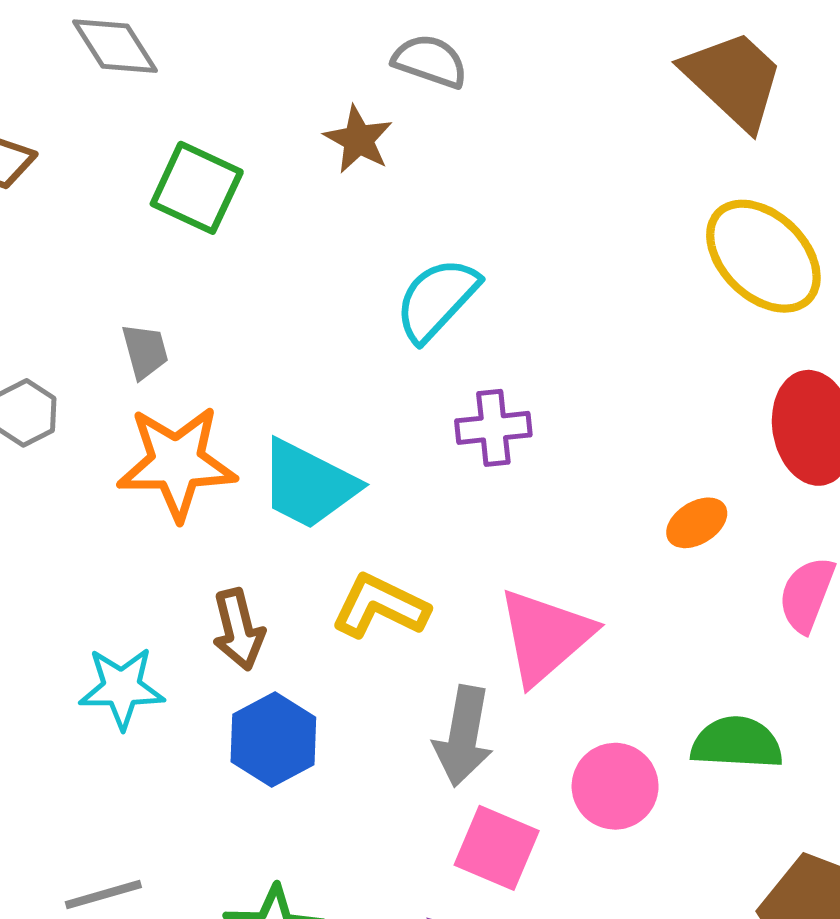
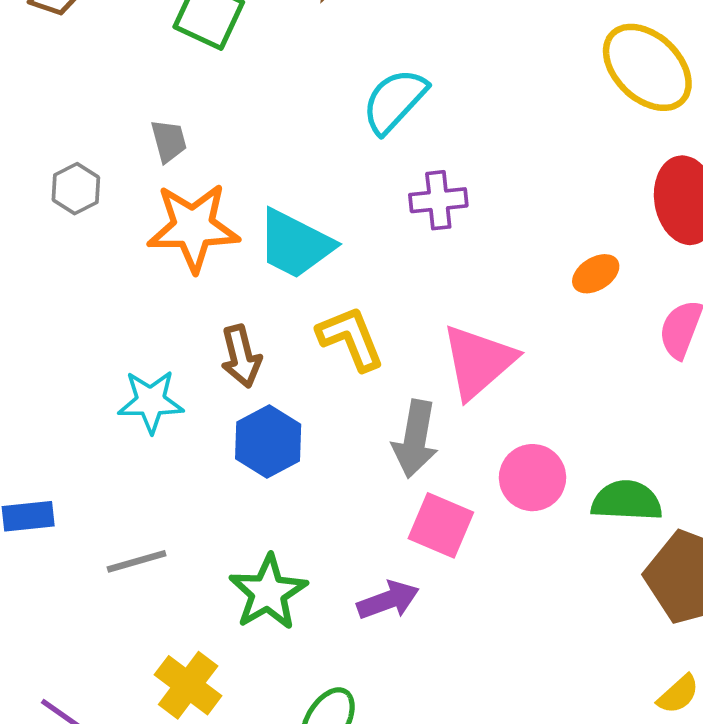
yellow L-shape: (380, 606) -> (351, 338), turned 42
green semicircle: (737, 743) -> (627, 501), moved

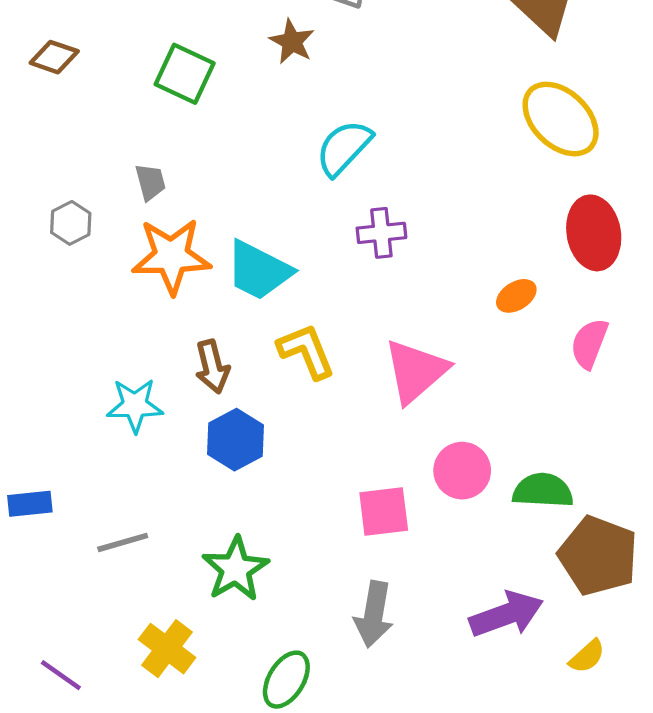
gray arrow: (415, 439) -> (374, 614), moved
pink square: (441, 525) -> (384, 511), turned -30
purple arrow: (388, 600) -> (506, 614), moved, size x1.4

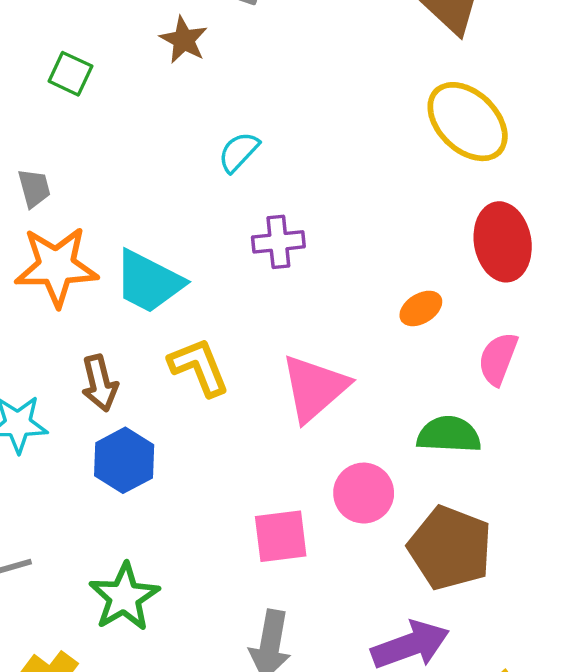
green square: (185, 74) -> (70, 74), size x0.7
cyan semicircle: (344, 148) -> (239, 152), size x0.7
green semicircle: (543, 490) -> (449, 435), moved
brown pentagon: (598, 556) -> (450, 548), moved

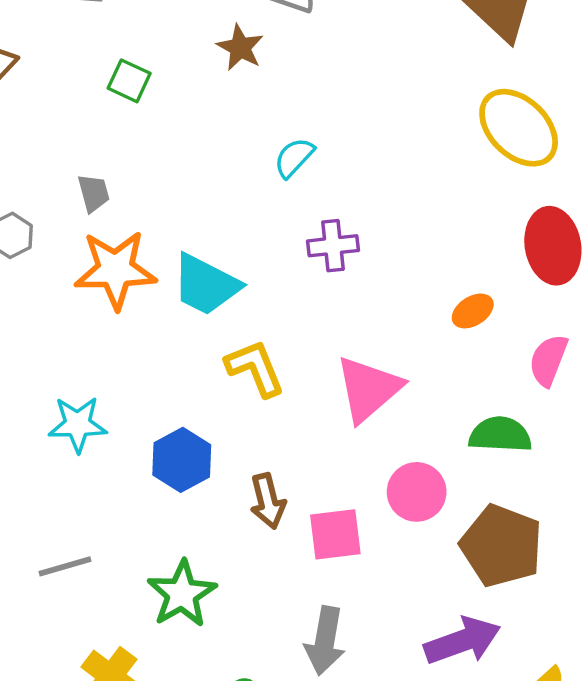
brown arrow: (100, 383) -> (268, 501), moved

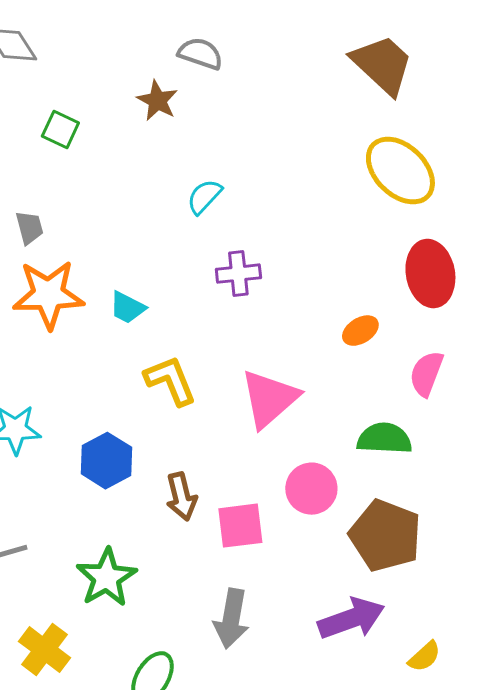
cyan trapezoid: (206, 285) -> (127, 308), size x0.6

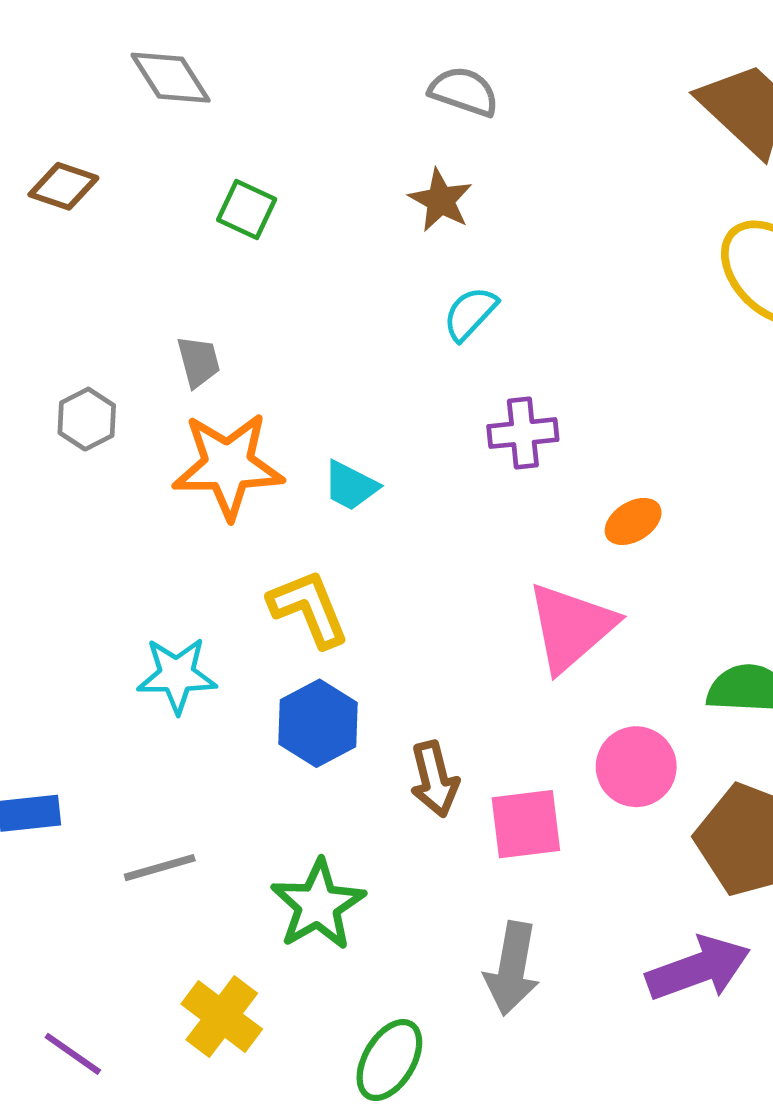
brown star: (157, 101) -> (441, 200), moved
orange ellipse: (360, 331) -> (633, 521), moved
yellow L-shape: (170, 381) -> (309, 608), moved

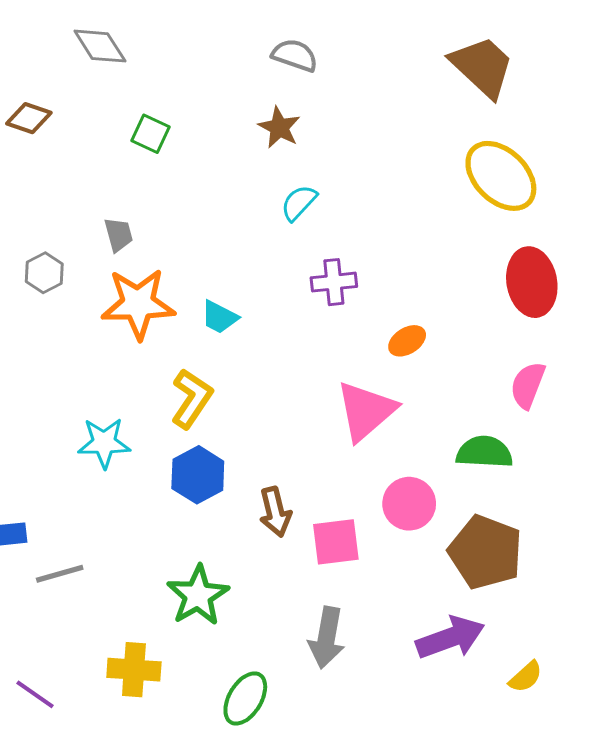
yellow L-shape: (309, 608) -> (192, 399), turned 56
gray line: (160, 868) -> (60, 574), moved
yellow cross: (222, 1017) -> (134, 670), turned -33

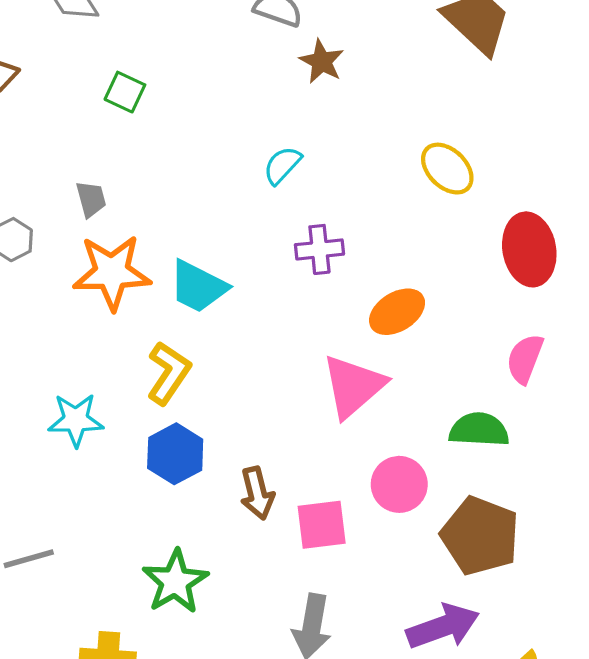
brown star: (279, 127) -> (322, 61), moved
yellow ellipse: (501, 176) -> (447, 169), moved, size x0.7
cyan trapezoid: (220, 317) -> (198, 287), size x1.5
orange ellipse: (407, 341) -> (397, 312), size x1.4

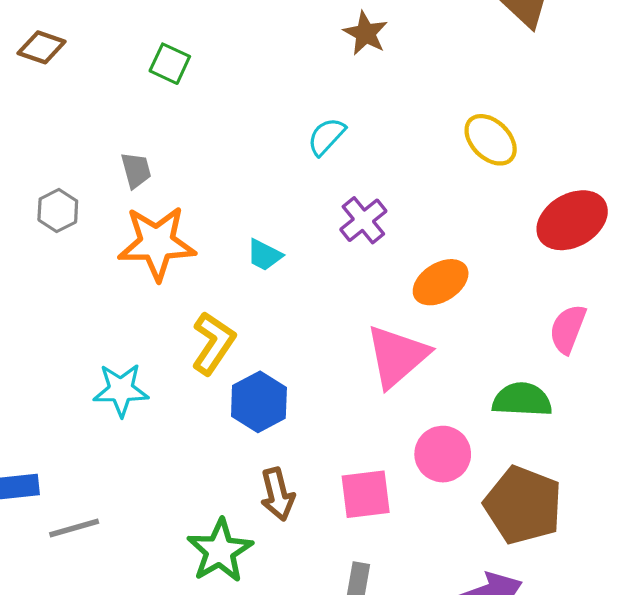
purple cross: (319, 249) -> (363, 220), turned -33
red ellipse: (529, 249) -> (572, 220), turned 70
cyan trapezoid: (198, 287) -> (264, 255), moved, size x0.6
blue hexagon: (175, 454) -> (259, 402), moved
brown arrow: (257, 493) -> (277, 494), moved

